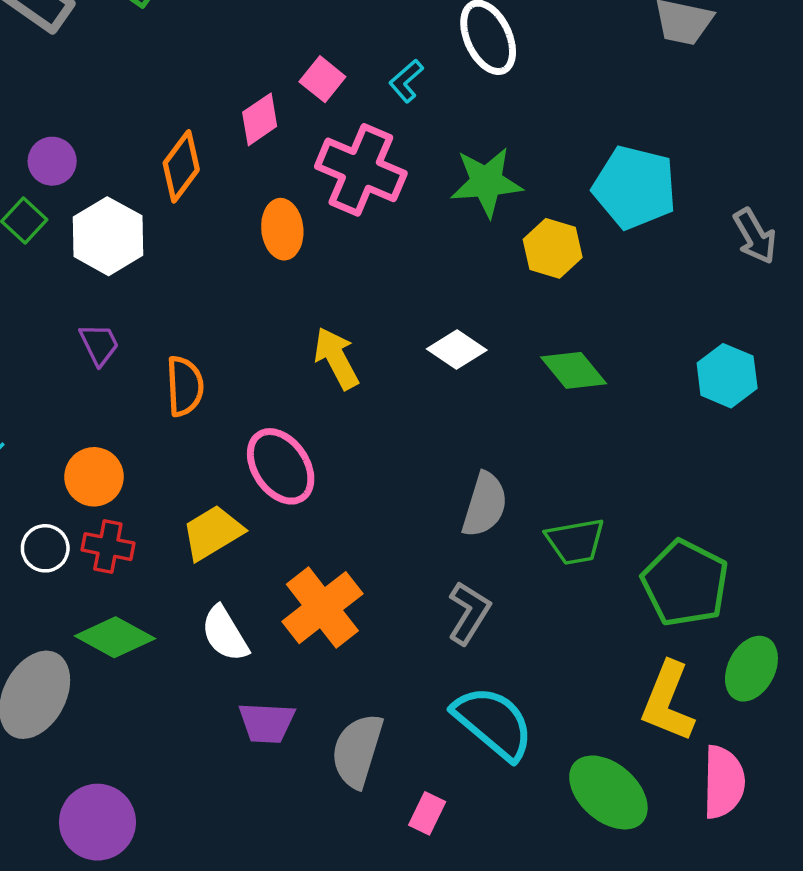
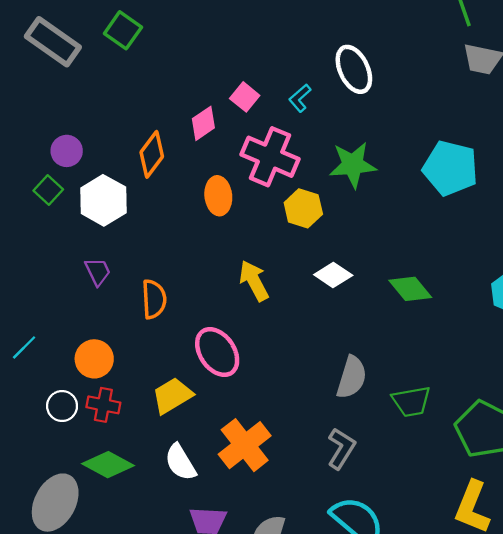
yellow hexagon: (553, 248) -> (303, 208), moved

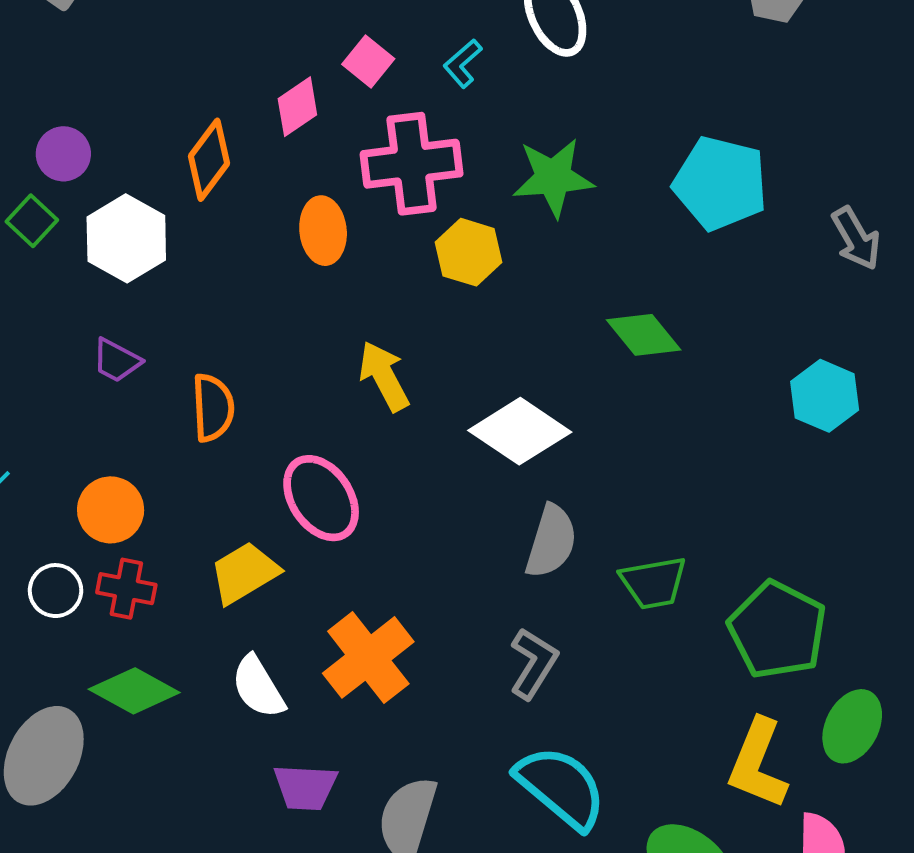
pink cross: (270, 157) -> (412, 164), turned -30
purple trapezoid: (98, 272) -> (116, 360), turned 144
white diamond: (333, 275) -> (520, 431), moved, size x1.5
green diamond: (410, 289) -> (644, 335), moved

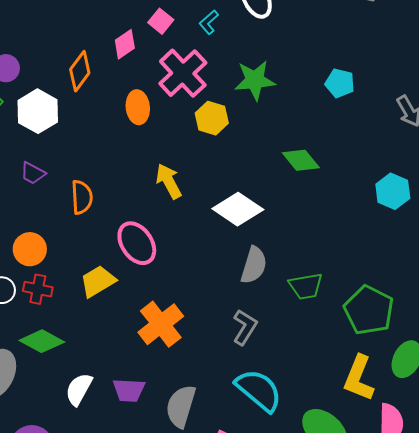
pink cross: (412, 164) -> (183, 73), turned -36
cyan pentagon: (720, 183) -> (340, 83), size x0.6
white semicircle: (258, 687) -> (79, 389), moved, turned 60

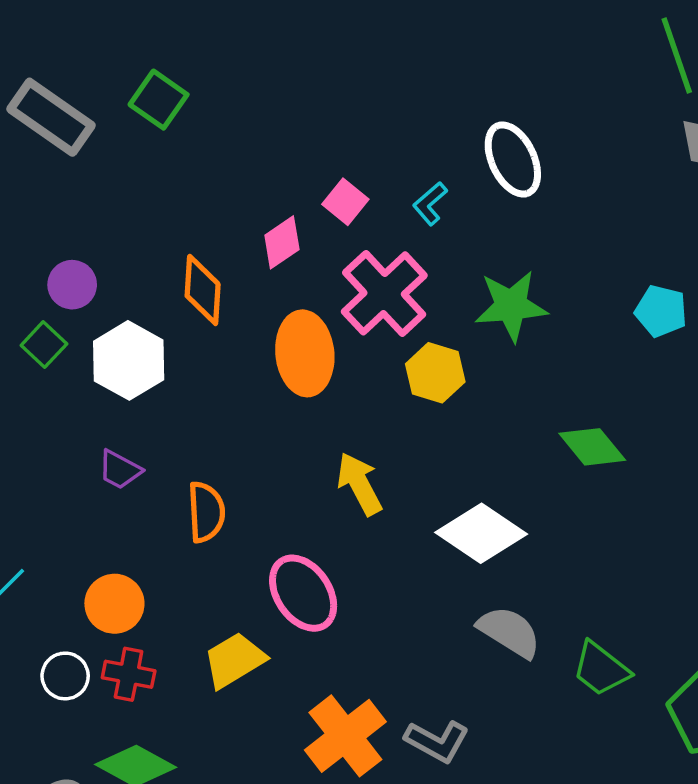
orange diamond: (80, 71) -> (203, 290), turned -33
orange ellipse: (138, 107) -> (305, 353), size x1.4
gray semicircle: (254, 265) -> (509, 632), turned -75
green trapezoid: (306, 286) -> (601, 669), turned 48
gray L-shape: (245, 327) -> (437, 741), moved, turned 87

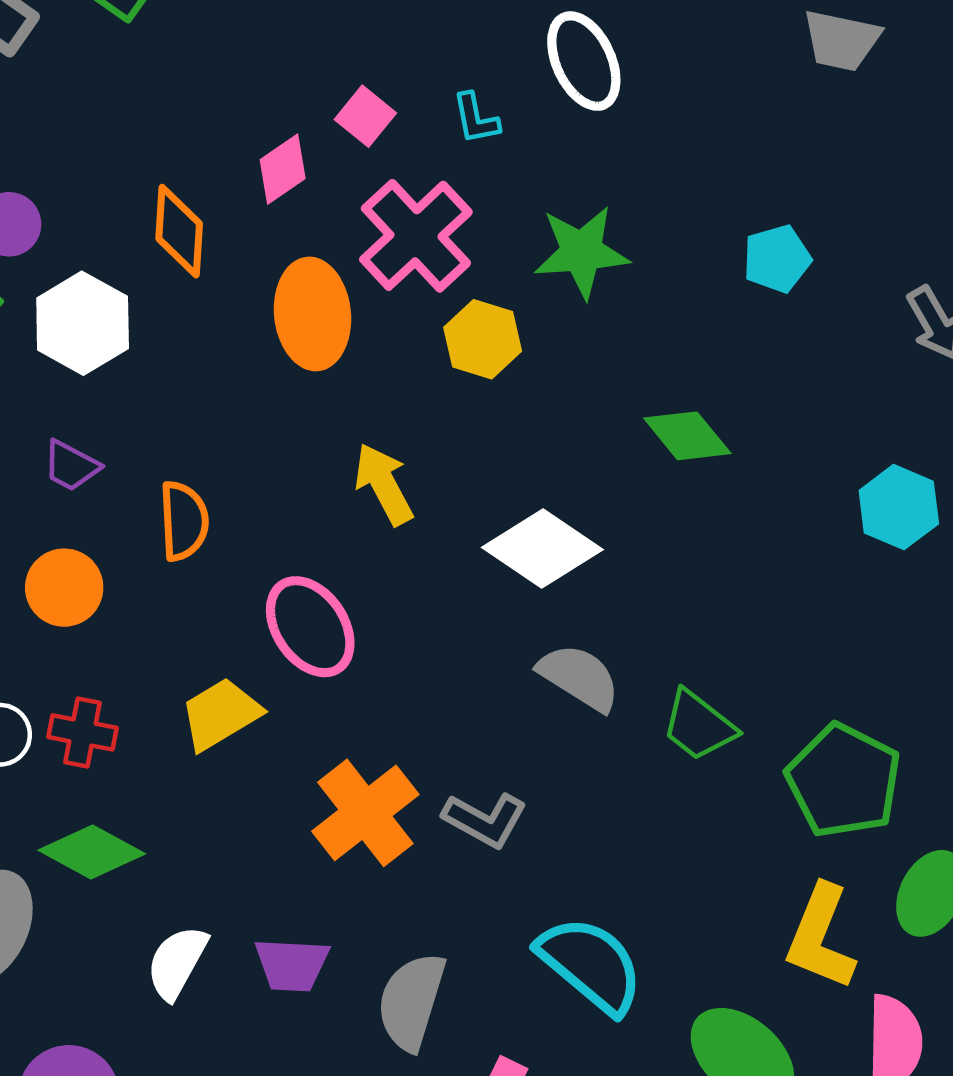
cyan L-shape: (430, 204) -> (476, 119), turned -60
cyan pentagon: (661, 311) -> (777, 259), turned -30
orange circle: (114, 604) -> (64, 588), moved

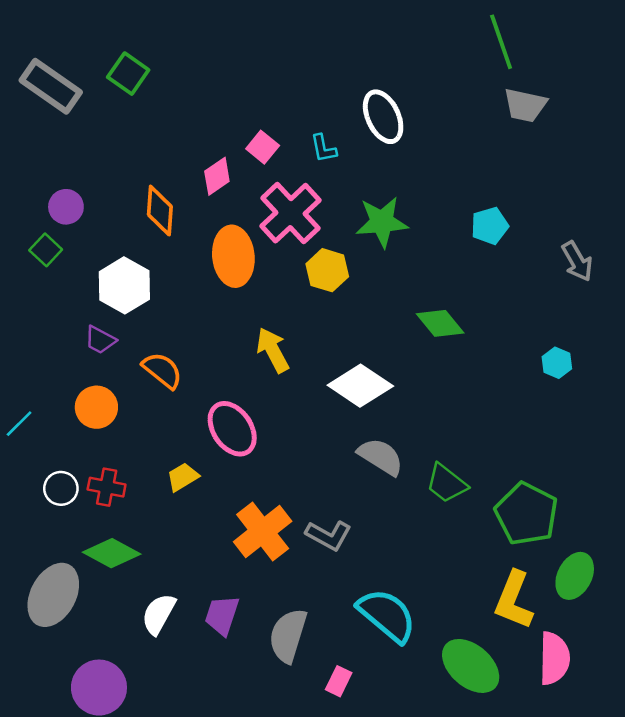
white hexagon: (83, 323) -> (124, 285), moved
cyan hexagon: (899, 507) -> (557, 363), size x0.7
orange semicircle: (184, 521) -> (162, 370), turned -48
yellow trapezoid: (221, 714) -> (183, 477), size x0.7
purple trapezoid: (292, 965) -> (222, 615), turned 105

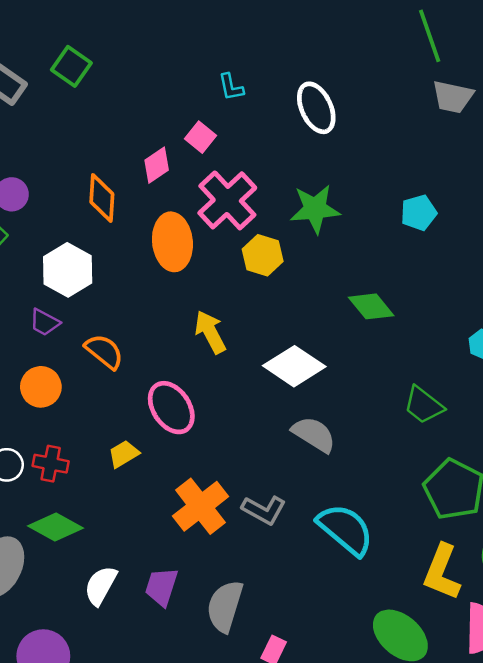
cyan L-shape: (323, 148) -> (231, 87), moved
green trapezoid: (447, 483) -> (424, 405), moved
cyan semicircle: (387, 615) -> (346, 529), moved

